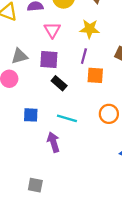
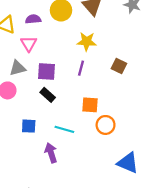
pink triangle: (52, 30) -> (29, 44), moved
orange square: (95, 75) -> (90, 105), moved
black rectangle: (59, 83) -> (48, 95), moved

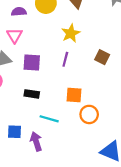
yellow star: (87, 41) -> (71, 33), turned -30
black rectangle: (48, 95) -> (32, 94), moved, turned -32
blue square: (29, 126) -> (14, 132), moved

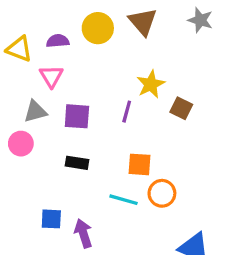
yellow star: (71, 33) -> (151, 84), moved
cyan line: (49, 119) -> (123, 200), moved

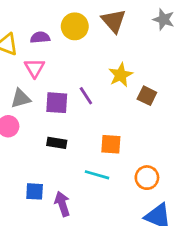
purple line: (127, 112) -> (86, 96), moved, turned -48
orange circle: (162, 193) -> (147, 178), moved

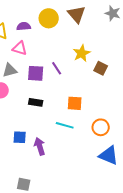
pink triangle: (35, 68) -> (20, 48), turned -42

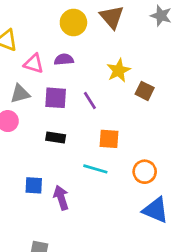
purple semicircle: (24, 26) -> (64, 59), moved
purple line: (57, 68) -> (90, 101), moved

